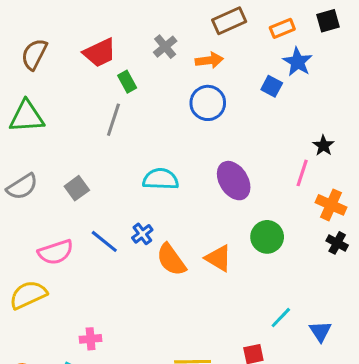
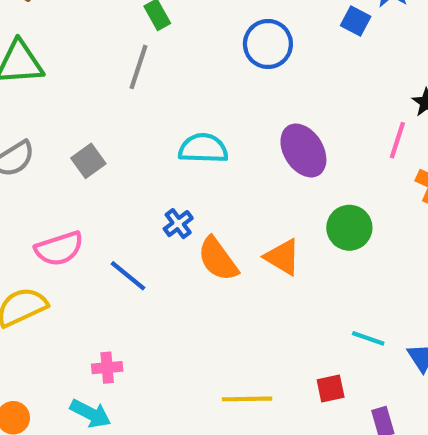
blue line: (104, 241) -> (128, 276), moved
cyan line: (281, 318) -> (368, 338), turned 65

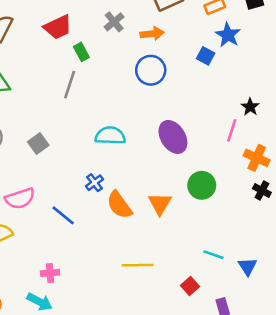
orange triangle: (283, 257) -> (160, 204), turned 30
red square: (331, 389) -> (190, 286), turned -30
yellow line: (247, 399) -> (138, 265), moved

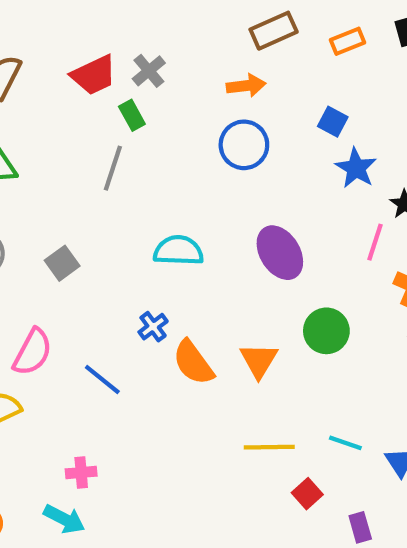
gray cross: (114, 22) -> (149, 71), moved
blue star: (228, 35) -> (356, 168), moved
pink semicircle: (20, 198) -> (33, 352), turned -44
yellow line: (138, 265) -> (269, 447), moved

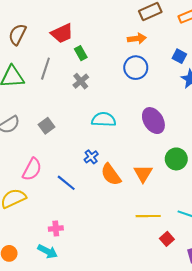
gray cross: (149, 71) -> (81, 81), moved
gray line: (113, 168) -> (45, 69), moved

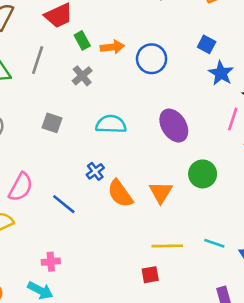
orange arrow: (137, 39) -> (112, 47), moved
gray square: (46, 126) -> (52, 123), moved, turned -35
red square: (167, 239) -> (150, 275), moved, turned 32

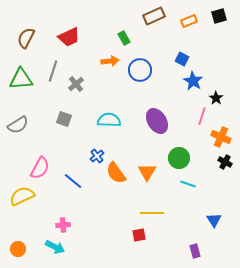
green rectangle: (82, 40) -> (124, 38), moved
gray cross: (82, 76) -> (76, 84), moved
cyan line: (214, 243) -> (188, 184), moved

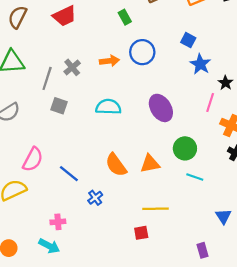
orange arrow: (110, 61) -> (109, 61), moved
gray line: (53, 71) -> (47, 78), moved
blue cross: (97, 156) -> (95, 198), moved
orange triangle: (147, 172) -> (150, 164), turned 48

